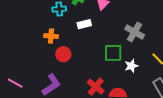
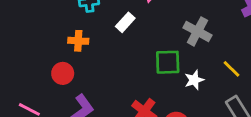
white rectangle: (84, 24) -> (125, 22), turned -32
red circle: (63, 54) -> (63, 73), moved

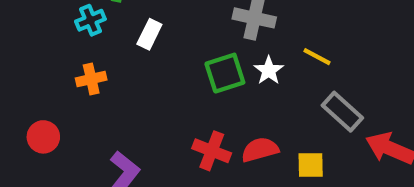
red circle: (63, 73) -> (43, 137), moved
white star: (194, 80) -> (269, 70), moved

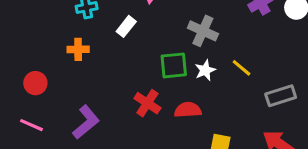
gray rectangle: (342, 112) -> (281, 96), moved, turned -72
red semicircle: (260, 150) -> (188, 110), moved
red cross: (212, 151) -> (147, 103), moved

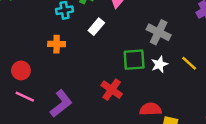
red semicircle: (188, 110) -> (151, 109), moved
pink line: (31, 125) -> (25, 97), moved

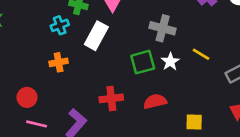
white rectangle: (96, 27) -> (96, 36), size x1.5
red cross: (112, 90) -> (111, 98), moved, turned -30
red semicircle: (151, 109) -> (155, 101), moved

